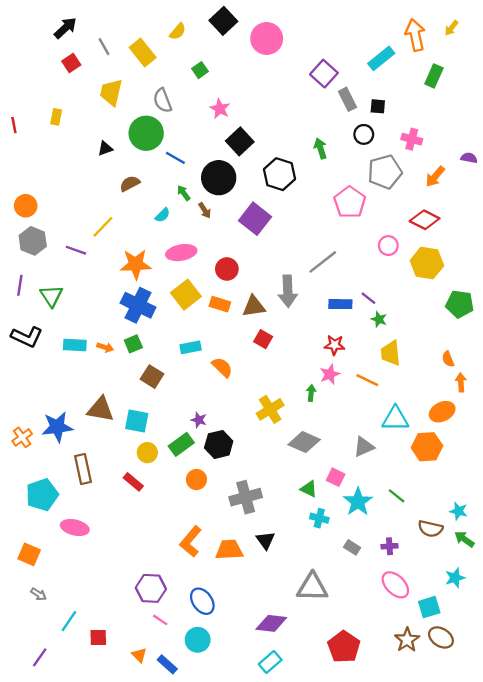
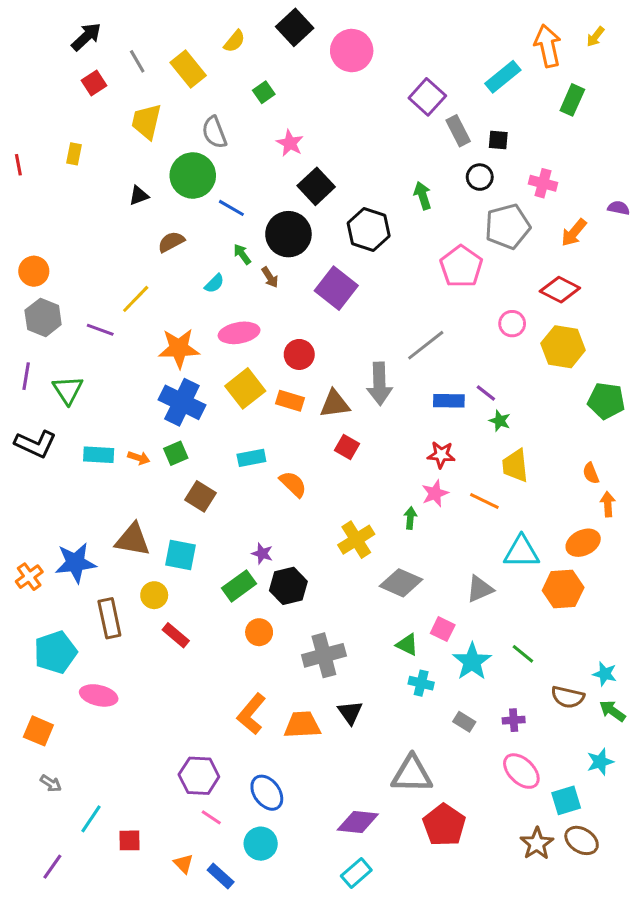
yellow circle: (147, 453) -> (154, 595), moved
red pentagon: (344, 647) -> (444, 825), moved

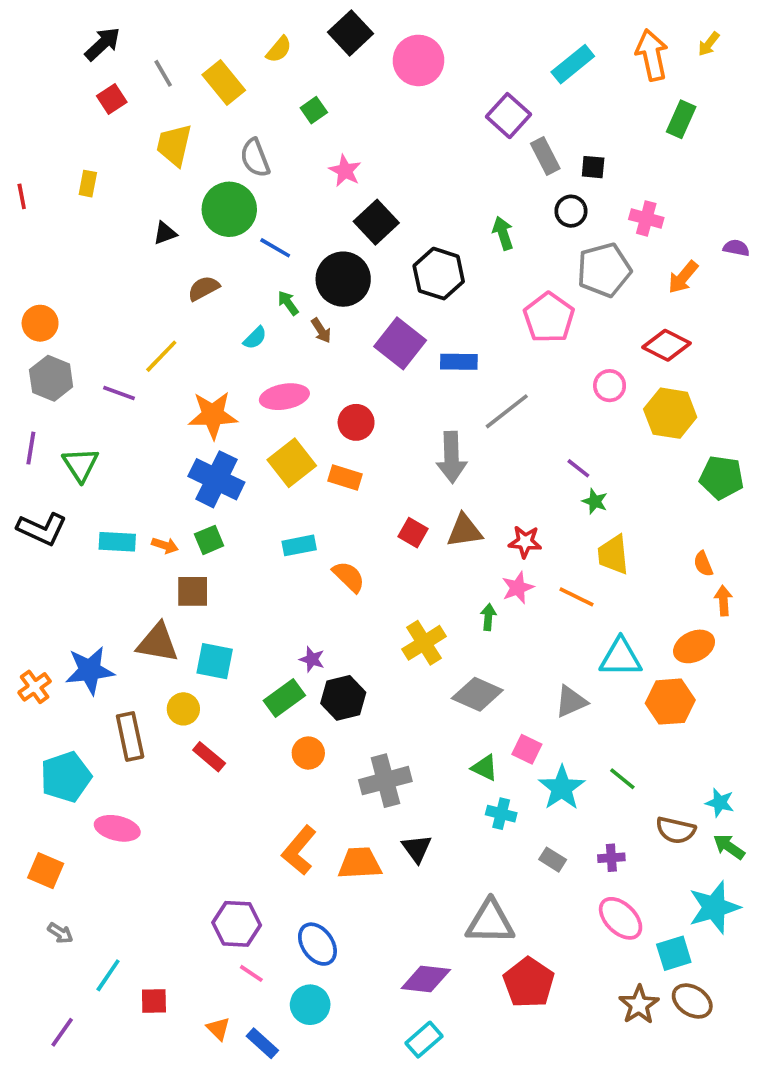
cyan rectangle: (503, 77) -> (573, 64), moved
blue rectangle: (449, 401) -> (459, 362), moved
brown triangle: (335, 404) -> (464, 531), moved
brown square: (200, 496) -> (193, 591), moved, turned -32
cyan star: (600, 762) -> (714, 907), size x1.6

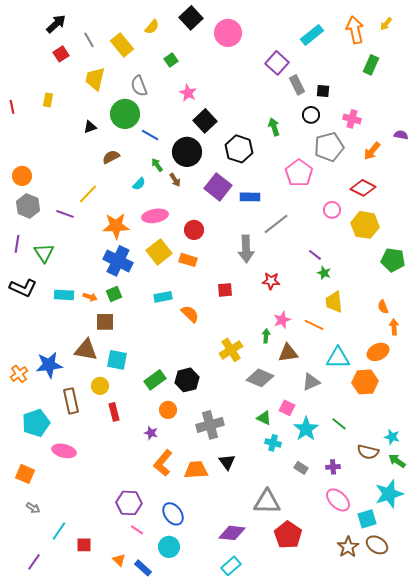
brown triangle: (464, 531) -> (288, 353), moved
red square: (413, 533) -> (225, 290), turned -35
red star: (525, 542) -> (271, 281), moved
purple star: (312, 659) -> (151, 433), moved
red rectangle: (209, 757) -> (114, 412), turned 36

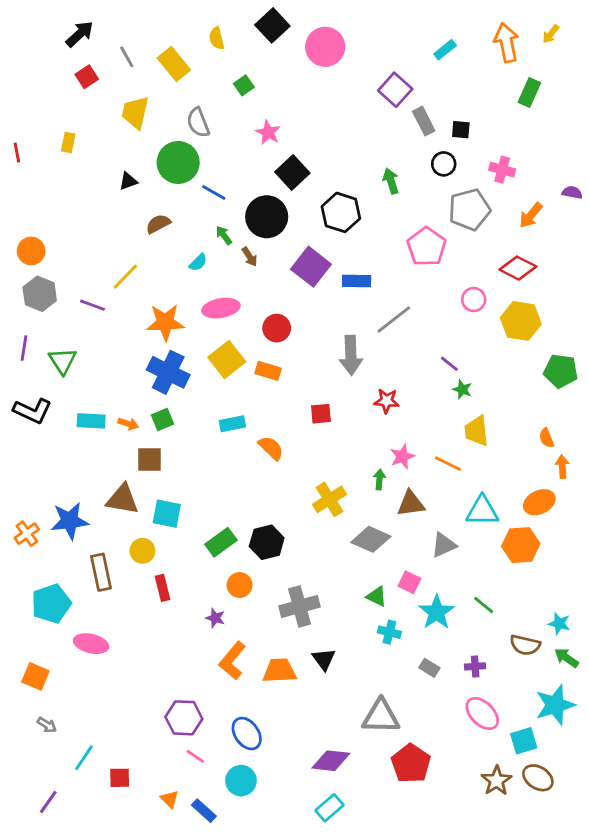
yellow semicircle: (152, 27) -> (217, 38), turned 126
cyan rectangle: (312, 35) -> (445, 50), size x0.7

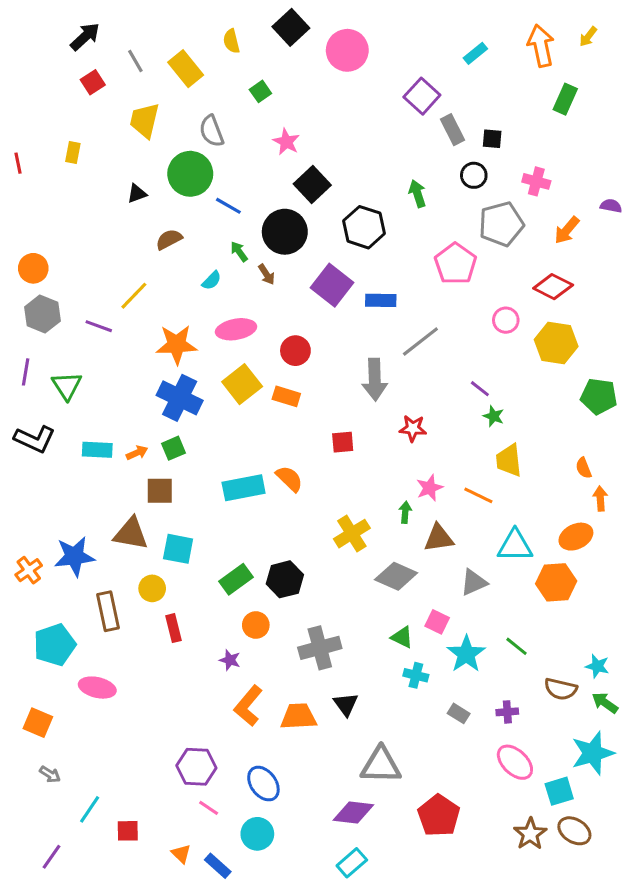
orange arrow: (128, 424) -> (137, 453), turned -42
cyan rectangle: (232, 424) -> (244, 488), moved, size x1.5
gray triangle: (381, 716) -> (381, 765), moved

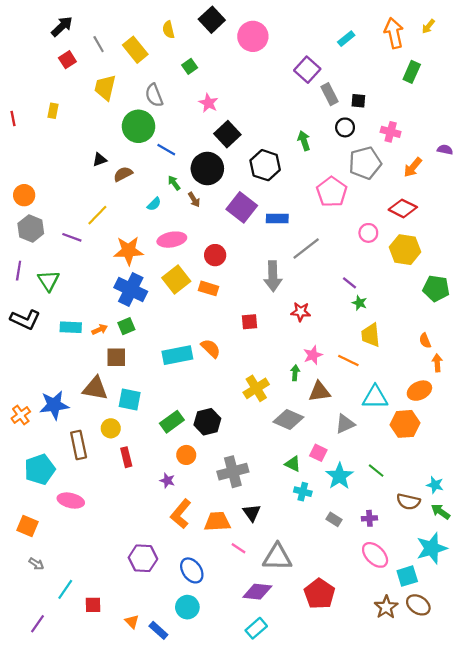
black triangle: (137, 194) -> (100, 160), moved
pink line: (209, 808) -> (238, 548), moved

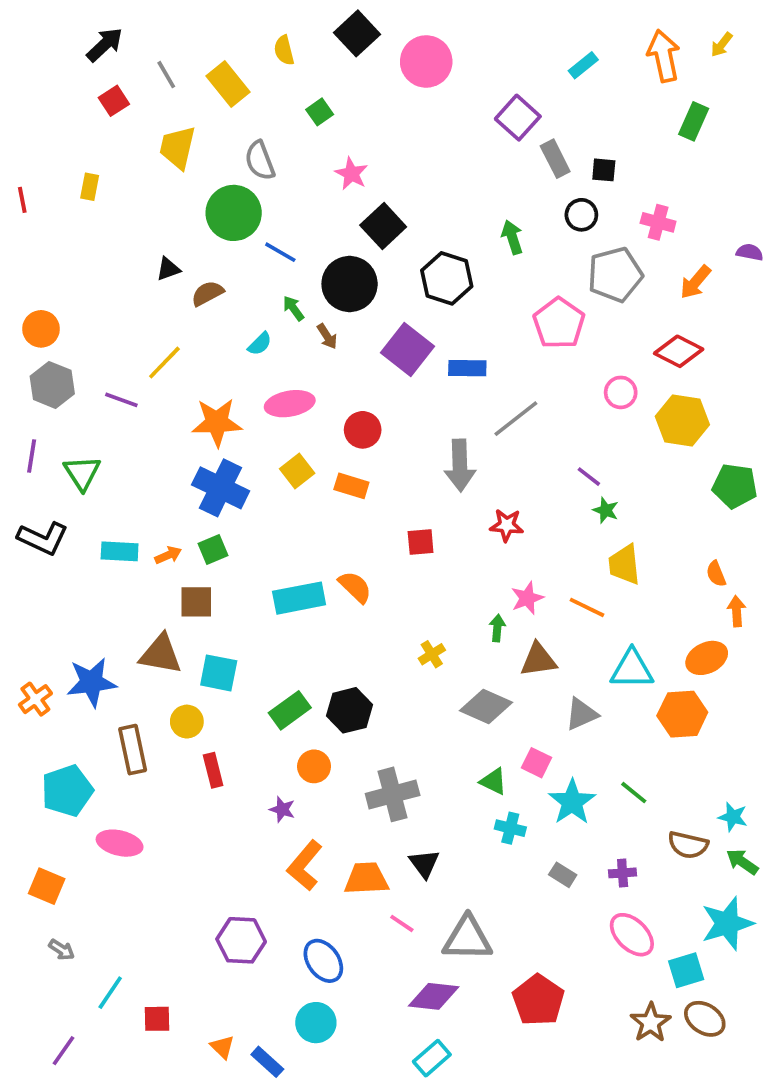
yellow square: (176, 280) -> (297, 471), size x0.7
yellow cross: (256, 388) -> (432, 654), size x0.6

